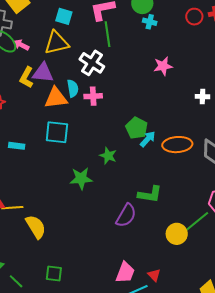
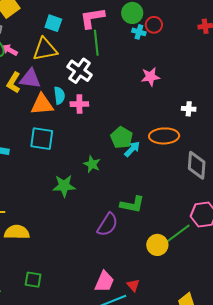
red circle: (194, 17) -> (154, 25), moved
orange ellipse: (177, 145) -> (164, 136), moved
yellow semicircle: (36, 227) -> (17, 232), turned -60

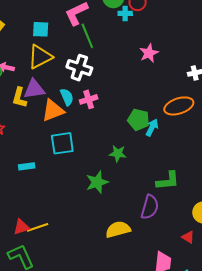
yellow semicircle: (17, 232) -> (118, 229), moved
red triangle: (133, 285) -> (188, 237), moved

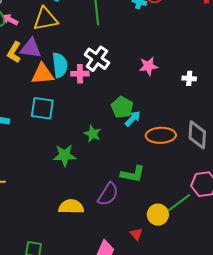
pink star: (149, 53) -> (148, 66), moved
white cross: (79, 68) -> (97, 59), moved
cyan semicircle: (67, 97) -> (60, 65), size x1.4
orange ellipse: (179, 106) -> (161, 135), moved

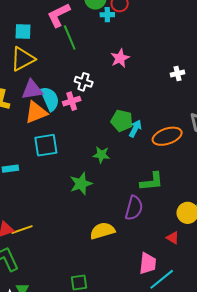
purple triangle: (31, 48) -> (32, 90), moved
white cross: (97, 59) -> (84, 82), size x0.7
pink star: (148, 66) -> (120, 58), moved

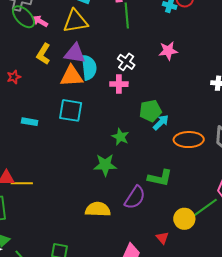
pink cross: (72, 101) -> (119, 84), moved
green pentagon: (122, 121) -> (150, 111), turned 30
green star: (81, 184) -> (105, 165), moved

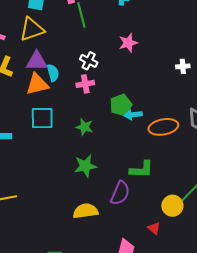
cyan semicircle: (89, 68) -> (53, 73), size x0.7
cyan arrow: (161, 122) -> (133, 115), turned -132
green star: (120, 137) -> (84, 127), moved

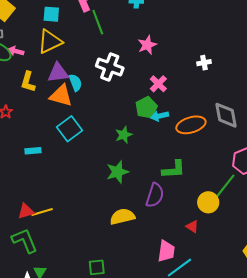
white cross: (89, 61) -> (110, 67), size x1.5
orange triangle: (37, 84) -> (61, 96), turned 35
pink cross: (85, 84) -> (158, 84), moved, turned -30
cyan square: (42, 118) -> (69, 129), turned -30
green star: (84, 127) -> (124, 135), moved, turned -30

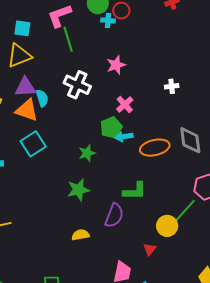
yellow semicircle: (122, 217) -> (81, 235), size x0.7
red triangle: (192, 227) -> (150, 249), turned 32

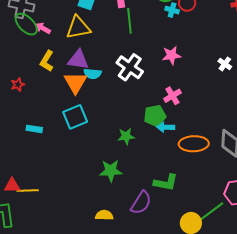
white cross: (172, 86) -> (225, 64), moved, turned 32
cyan semicircle: (42, 98) -> (93, 74), turned 102
orange triangle: (27, 110) -> (75, 83), turned 30

